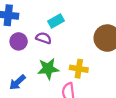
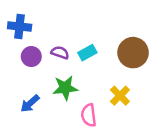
cyan rectangle: (56, 21) -> (87, 53), moved
yellow cross: (79, 69) -> (120, 96), moved, turned 36

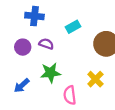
blue cross: (20, 27) -> (34, 16), moved
cyan rectangle: (87, 53) -> (73, 27), moved

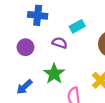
purple semicircle: (46, 44) -> (60, 43), moved
green star: (51, 73) -> (54, 74), turned -30

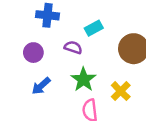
green star: (54, 74) -> (83, 79), moved
blue arrow: (24, 87) -> (41, 86), moved

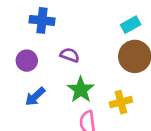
cyan rectangle: (94, 28) -> (131, 25), moved
yellow cross: (121, 91) -> (121, 102), turned 30

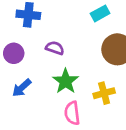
cyan rectangle: (131, 25) -> (100, 13), moved

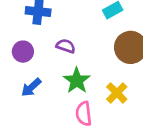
yellow cross: (104, 93) -> (117, 93), turned -30

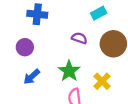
purple semicircle: (66, 46) -> (79, 38), moved

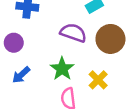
purple semicircle: (79, 38) -> (73, 33), size x1.5

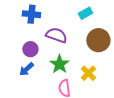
purple semicircle: (73, 33) -> (56, 35), moved
purple circle: (14, 43) -> (30, 49), moved

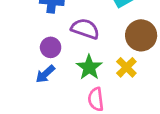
yellow cross: (88, 73) -> (126, 67), moved

